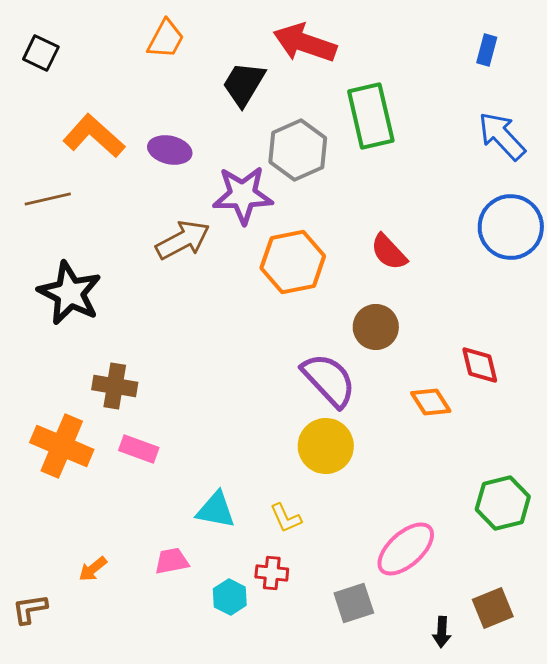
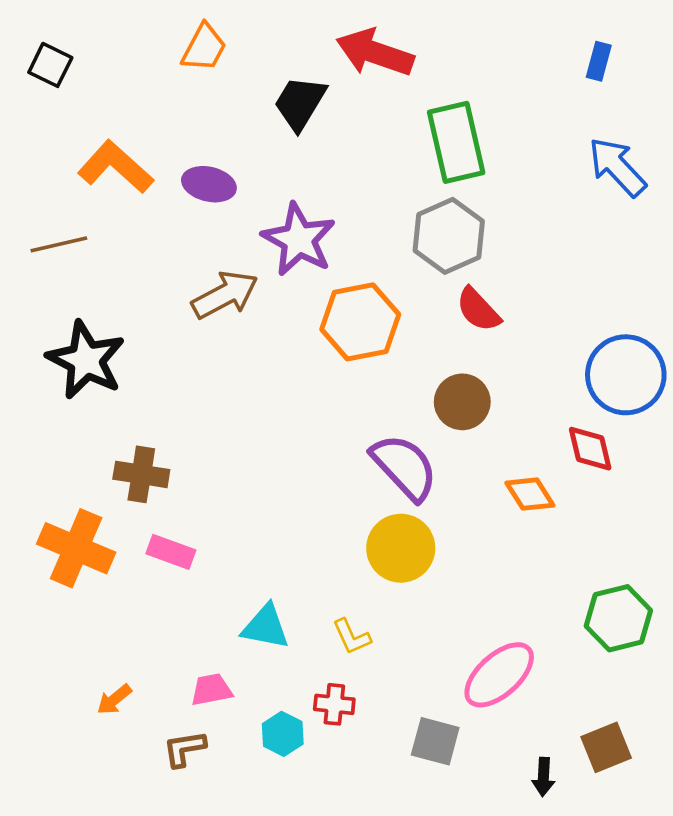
gray hexagon: (298, 150) -> (449, 236), moved
purple star: (243, 195) -> (299, 240), turned 30
blue circle: (511, 227) -> (626, 375), moved
gray square: (354, 603) -> (435, 741), turned 33
brown L-shape: (30, 609) -> (184, 749), moved

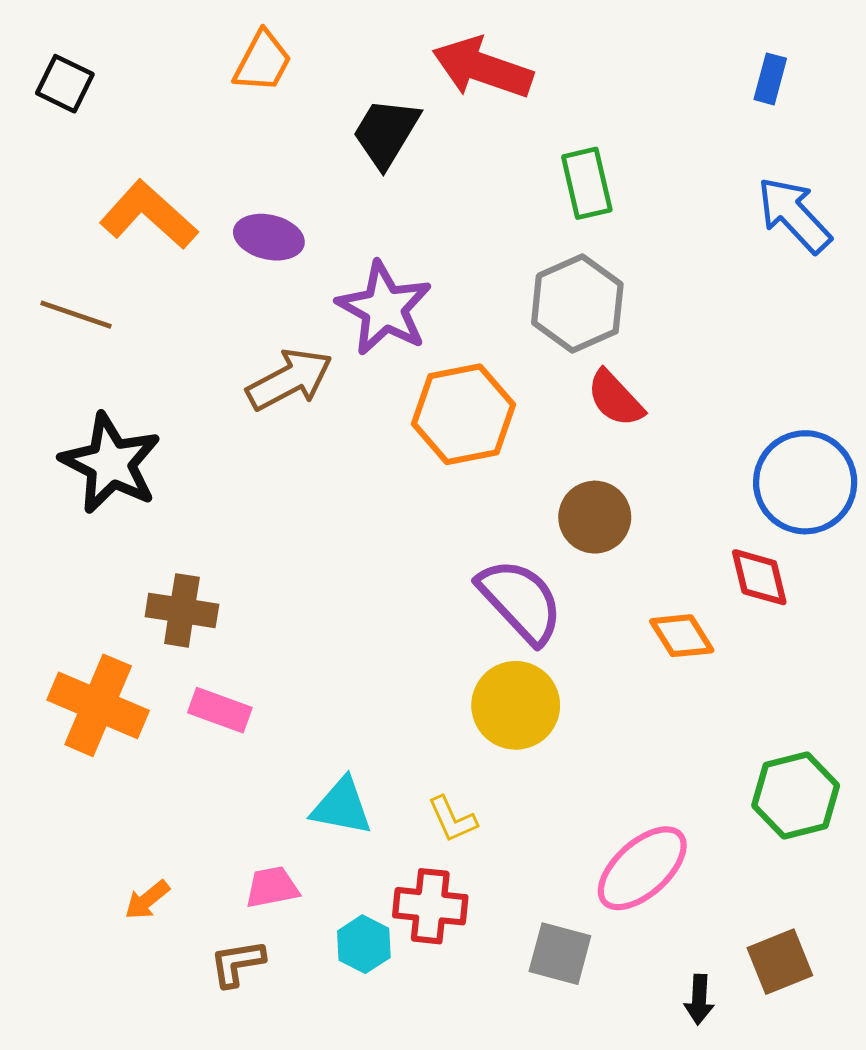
green rectangle: (456, 142) -> (587, 183), size x0.7
brown line: (59, 244) -> (76, 315), turned 32
red cross: (334, 704) -> (430, 906), size x1.4

